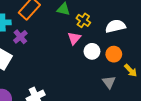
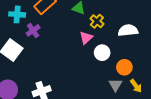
orange circle: (114, 54) -> (124, 67), moved
yellow arrow: (131, 70) -> (136, 86), moved

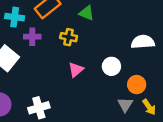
yellow cross: (97, 21) -> (69, 37), moved, turned -32
purple cross: (33, 30) -> (32, 37), turned 32
pink triangle: (86, 38) -> (76, 70), moved

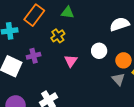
purple cross: (32, 37) -> (34, 56), moved
yellow cross: (69, 37) -> (58, 36), turned -32

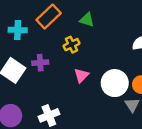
white circle: (99, 51) -> (115, 83), moved, size x1.5

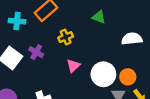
green triangle: (87, 20) -> (99, 17), moved
purple cross: (40, 63) -> (36, 52), turned 32

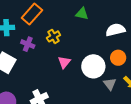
purple cross: (36, 52) -> (28, 44), moved
orange circle: (128, 77) -> (118, 58), moved

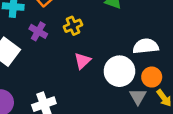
white semicircle: (115, 30) -> (146, 46), moved
orange circle: (118, 58) -> (152, 77), moved

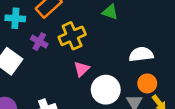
yellow cross: (73, 26) -> (72, 36), size x1.5
white circle: (119, 71) -> (106, 90), moved

